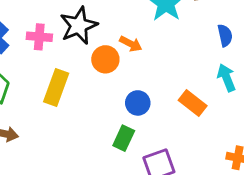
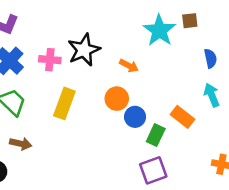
orange circle: (105, 59) -> (117, 99), moved
green rectangle: (124, 138) -> (156, 135), moved

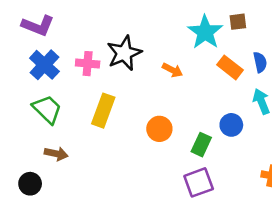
orange circle: (117, 99) -> (159, 129), moved
blue circle: (135, 117) -> (231, 125), moved
orange rectangle: (182, 117) -> (230, 67), moved

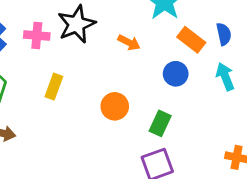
yellow rectangle: (103, 111) -> (54, 87), size x0.7
blue circle: (231, 125) -> (176, 74), moved

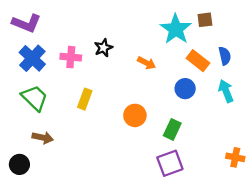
black star: (76, 24) -> (103, 48), size x0.6

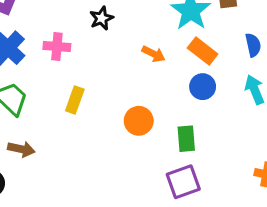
black star: (103, 48) -> (102, 18), moved
orange rectangle: (198, 61) -> (203, 51), moved
green rectangle: (172, 129) -> (186, 139), turned -30

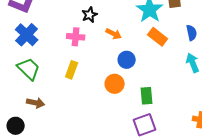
pink cross: (57, 47) -> (76, 37), moved
orange arrow: (154, 54) -> (114, 34), moved
blue circle: (203, 87) -> (127, 60), moved

